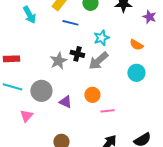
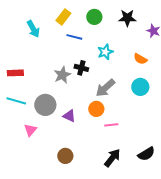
gray arrow: (98, 61) -> (105, 88), moved

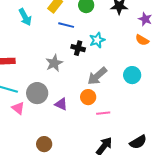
orange semicircle: (140, 59) -> (142, 40), moved
black cross: (81, 68) -> (78, 48), moved
pink triangle: (30, 130) -> (18, 108), moved, turned -32
brown circle: (65, 156) -> (44, 144), moved

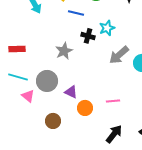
gray arrow: (97, 76) -> (119, 55), moved
orange circle: (88, 97) -> (85, 108), moved
brown circle: (44, 144) -> (53, 121), moved

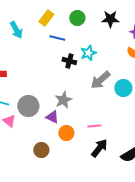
gray star: (64, 51) -> (63, 100), moved
brown circle: (53, 121) -> (41, 150), moved
black arrow: (114, 134) -> (99, 148), moved

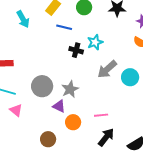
gray circle: (28, 106) -> (42, 86), moved

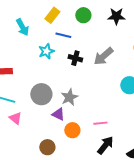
cyan star: (95, 42) -> (46, 51), moved
gray arrow: (107, 69) -> (103, 56), moved

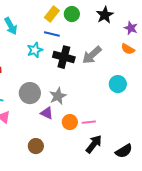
yellow rectangle: (52, 15) -> (52, 14), moved
black star: (116, 16) -> (105, 15), turned -30
black cross: (75, 58) -> (64, 57), size x1.5
orange circle: (72, 130) -> (70, 122), moved

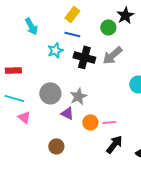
green circle: (72, 14) -> (108, 27), moved

